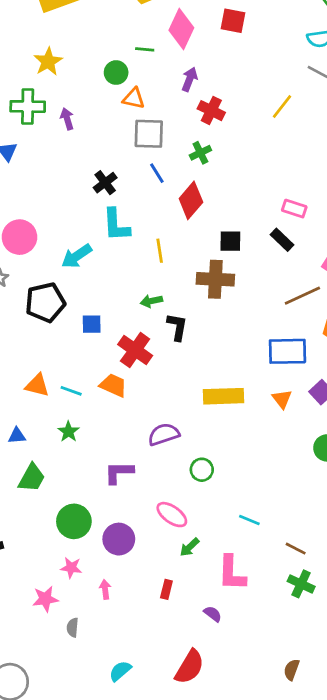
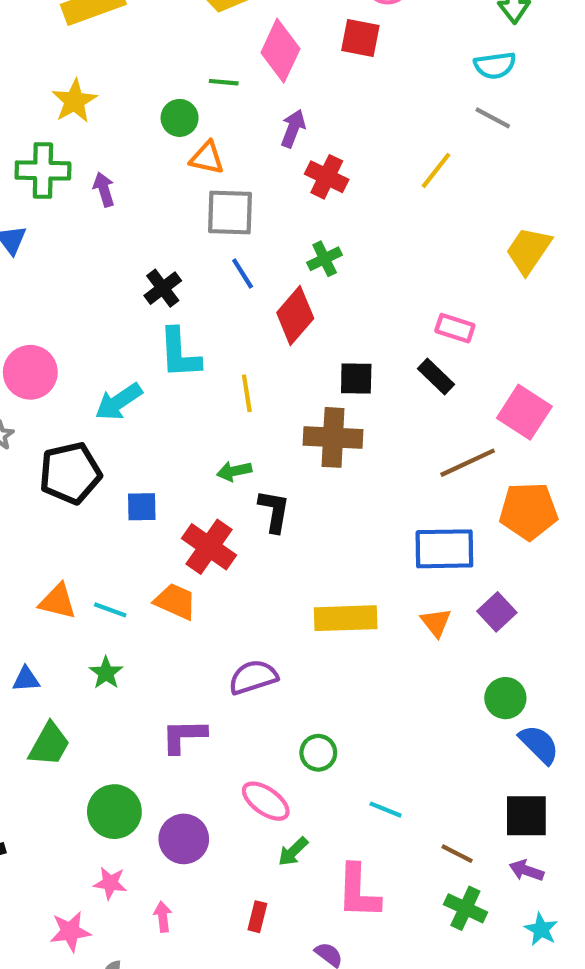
green cross: (200, 153) -> (325, 259), moved
green circle: (202, 470) -> (318, 753), moved

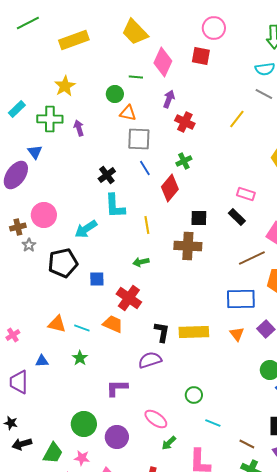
black L-shape: (274, 511) -> (162, 332), moved
green trapezoid: (49, 744) -> (53, 453), moved
green circle: (318, 753) -> (194, 395), moved

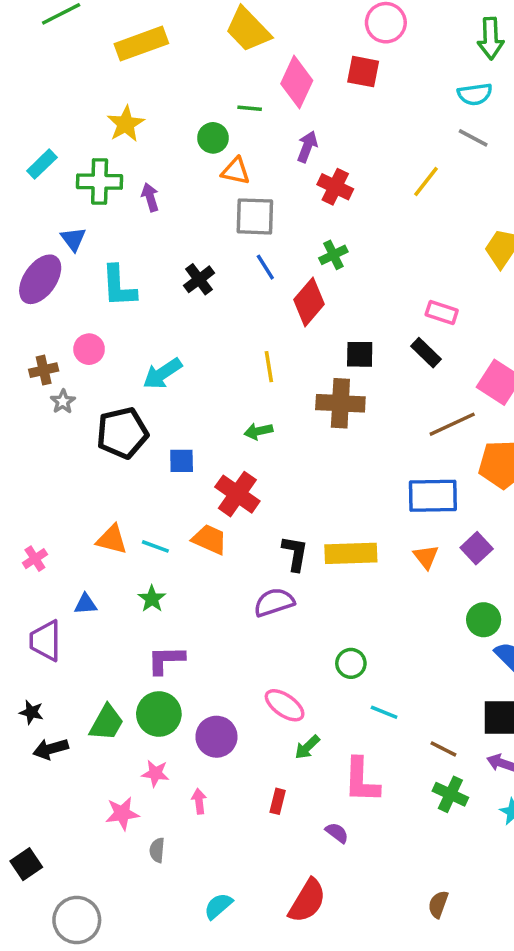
cyan L-shape: (115, 206) -> (119, 286), moved
pink circle: (44, 215) -> (89, 349), size x0.7
purple L-shape: (117, 388) -> (166, 660), moved
green trapezoid: (53, 453) -> (106, 723), moved

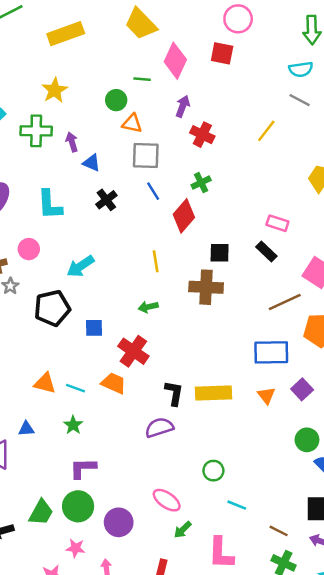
blue triangle: (73, 239) -> (92, 163), moved, turned -30

